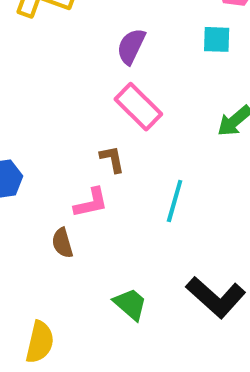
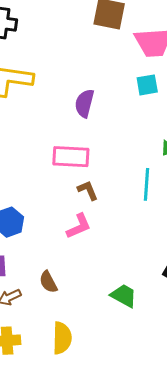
pink rectangle: (138, 107) -> (71, 157), moved, turned -30
cyan line: (175, 201) -> (146, 184), moved
brown semicircle: (62, 243) -> (48, 282), moved

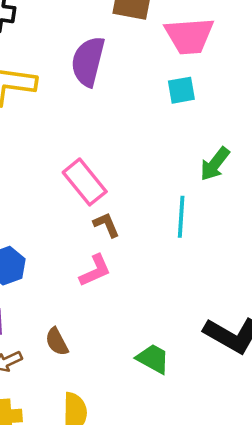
purple semicircle: (84, 103) -> (88, 61), moved, size x1.4
pink rectangle: (71, 157) -> (85, 182), turned 48

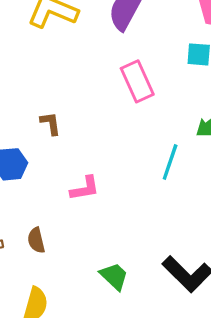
pink rectangle: (85, 182) -> (137, 81), moved
brown L-shape: (106, 225) -> (50, 123), moved

